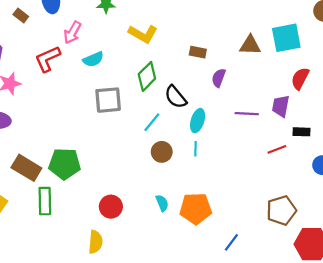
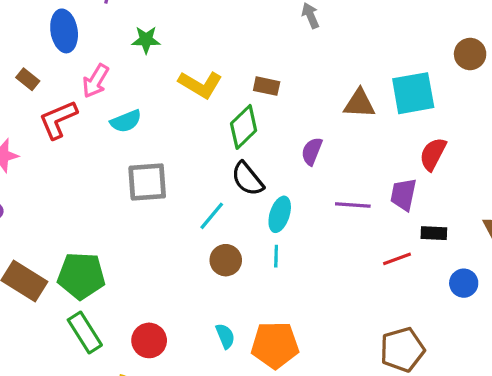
brown rectangle: (21, 15) -> (28, 79), moved
brown rectangle: (198, 52) -> (267, 86), moved
green diamond: (147, 76) -> (244, 127), moved
green rectangle: (45, 201) -> (85, 332), moved, turned -32

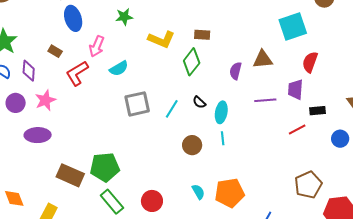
brown triangle: (359, 104) -> (263, 59), moved
black semicircle: (247, 179) -> (199, 102), moved, size x0.6
cyan line: (212, 216) -> (172, 109), moved

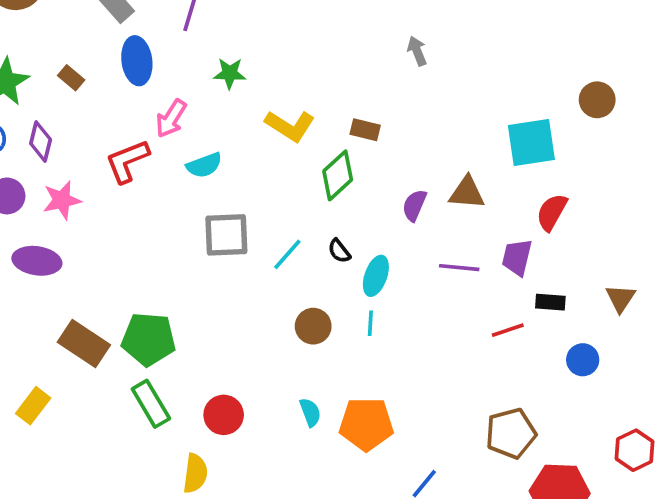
brown rectangle: (55, 51) -> (71, 78), moved

